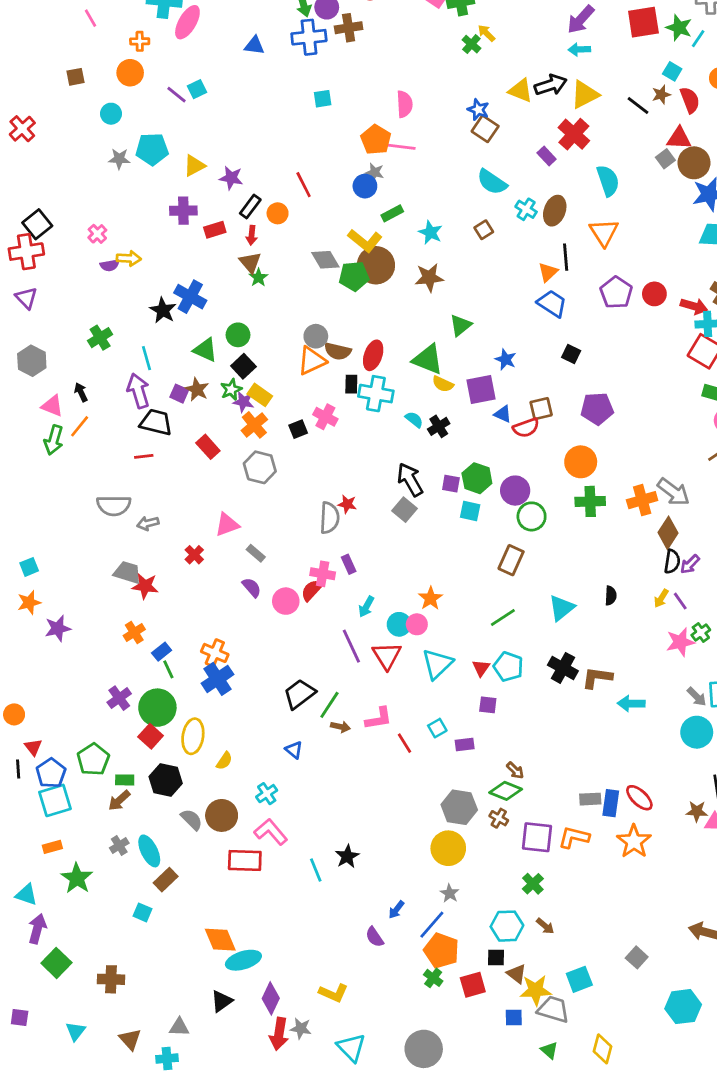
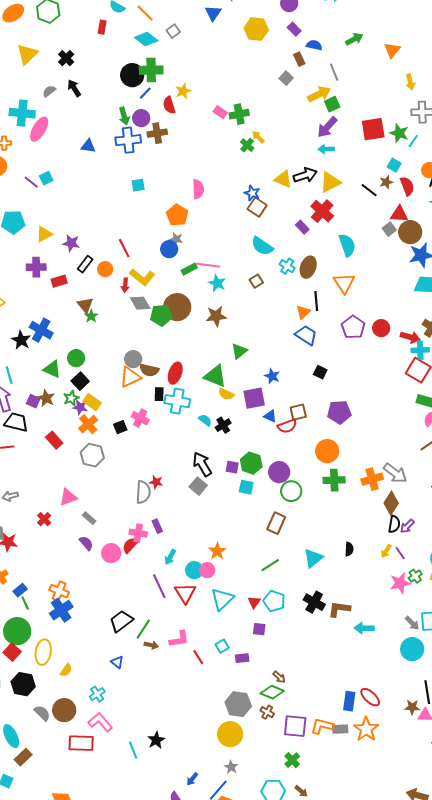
pink line: (399, 146) -> (208, 265), moved
red arrow: (252, 235) -> (125, 285), moved
yellow L-shape: (365, 241) -> (142, 277), moved
gray rectangle: (590, 799) -> (340, 729), moved

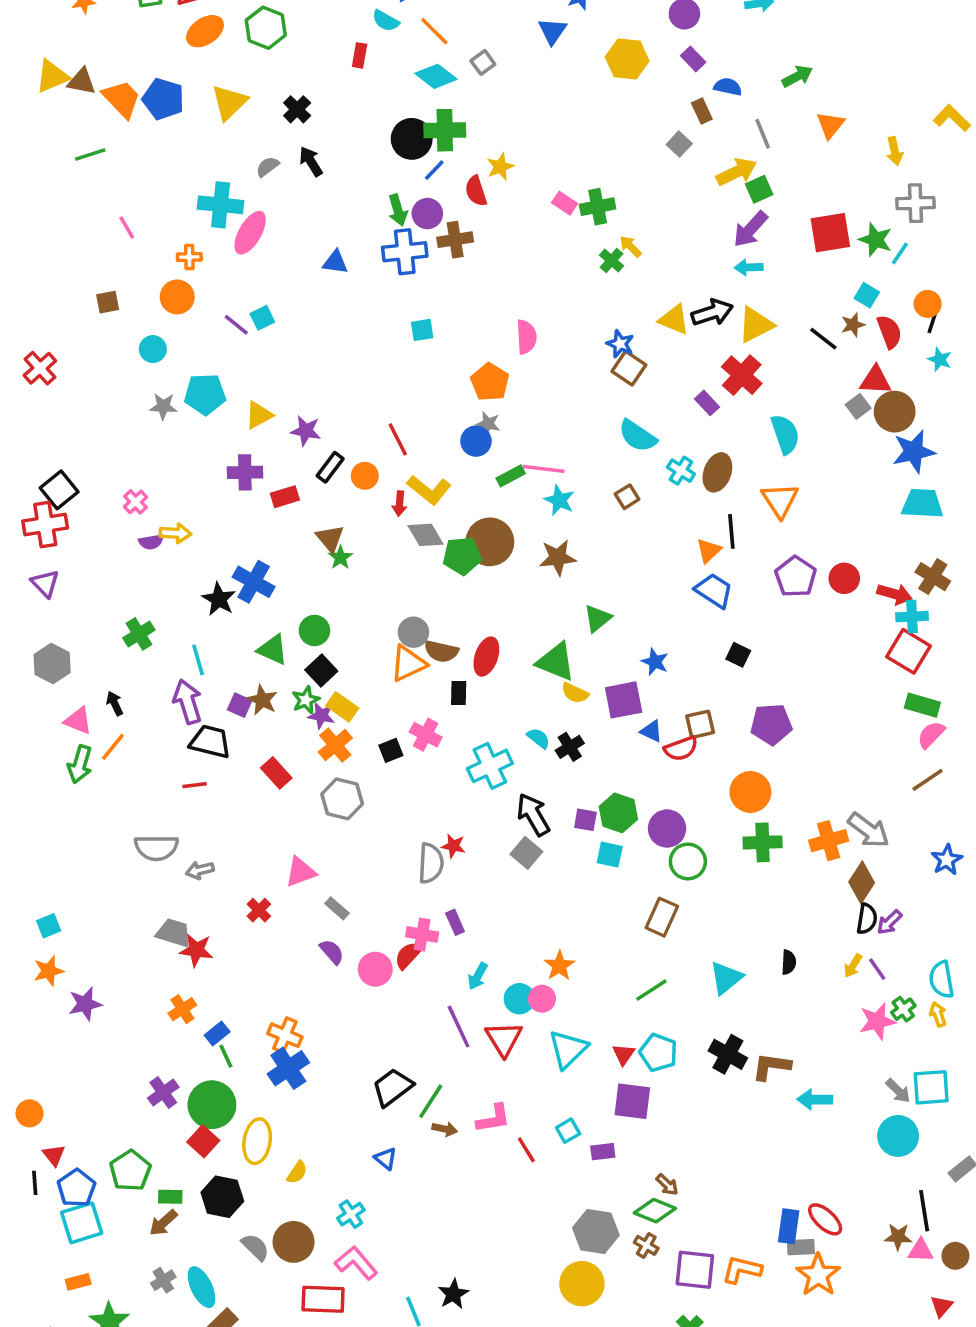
orange triangle: (392, 50) -> (830, 125), moved
cyan cross: (177, 401) -> (490, 766), moved, turned -35
purple square: (259, 629) -> (632, 1101), size x1.6
gray rectangle: (340, 729) -> (801, 1247), moved

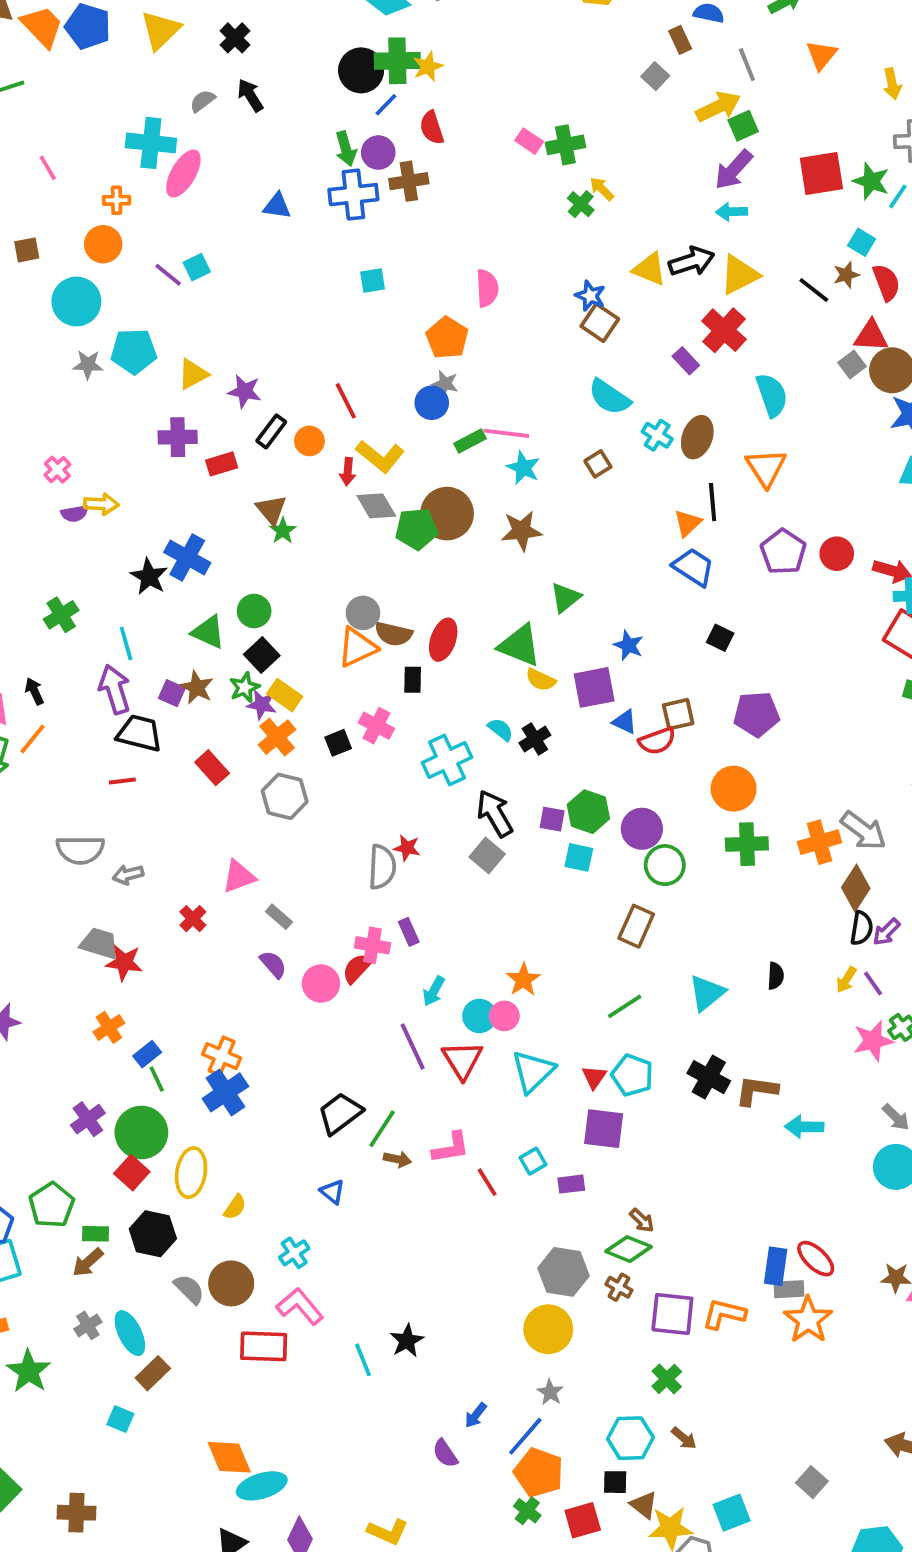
yellow star: (500, 167) -> (428, 67), moved
cyan circle: (153, 349) -> (76, 302), size x1.6

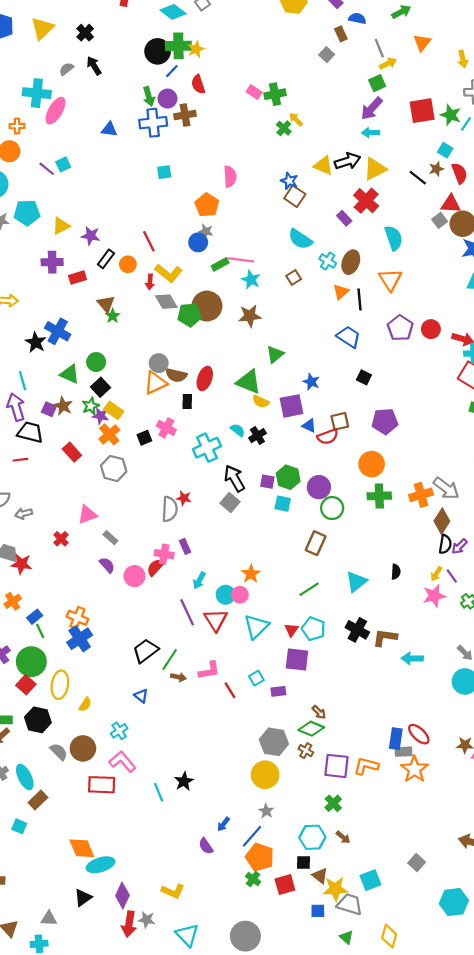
yellow arrow: (718, 107) -> (388, 63), moved, size x0.7
orange triangle: (688, 523) -> (341, 292), moved
pink star: (873, 1041) -> (434, 596), moved

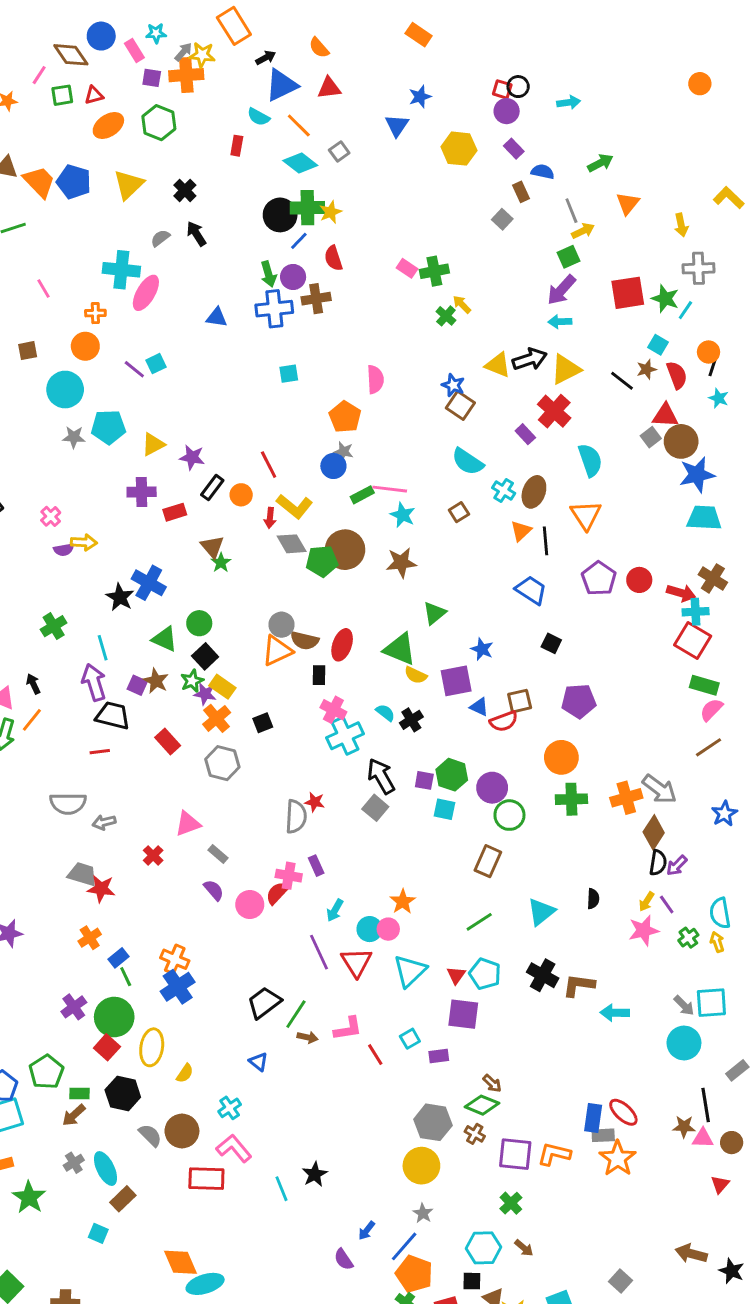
pink cross: (166, 428) -> (333, 710), moved

